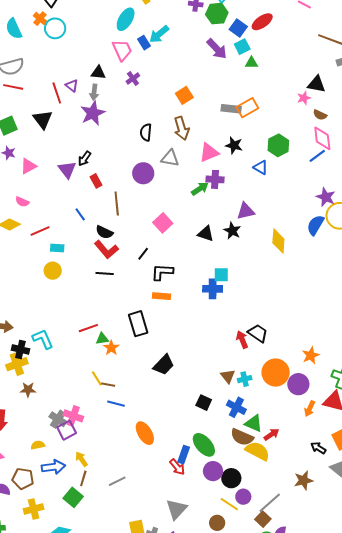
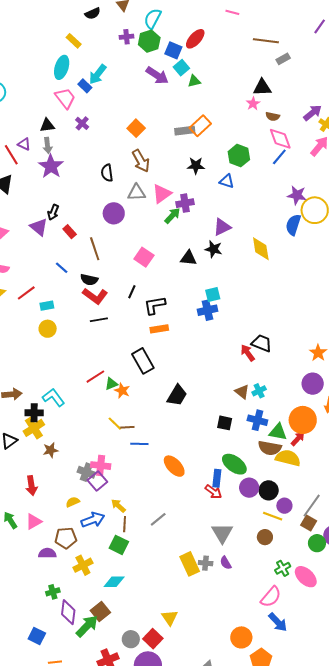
pink triangle: (209, 153) -> (162, 194), moved
orange circle: (276, 373) -> (303, 420), moved

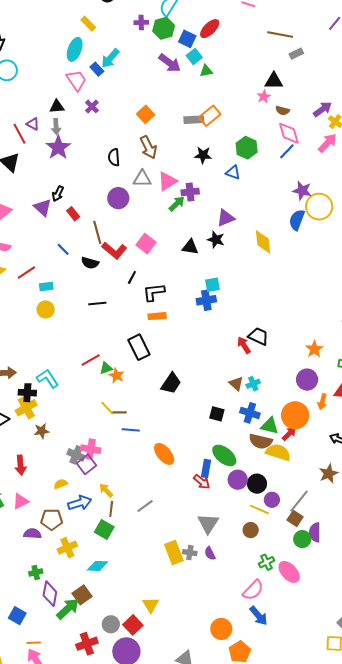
red L-shape: (95, 296) -> (114, 250), moved

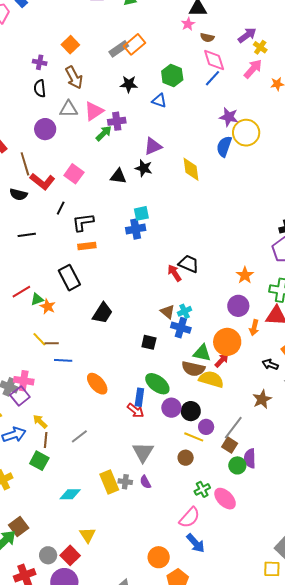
purple cross: (92, 106) -> (40, 62), moved, turned -32
gray rectangle: (194, 120) -> (119, 49), turned -30
blue cross: (250, 413) -> (181, 328), moved
cyan diamond: (97, 566) -> (70, 494), moved

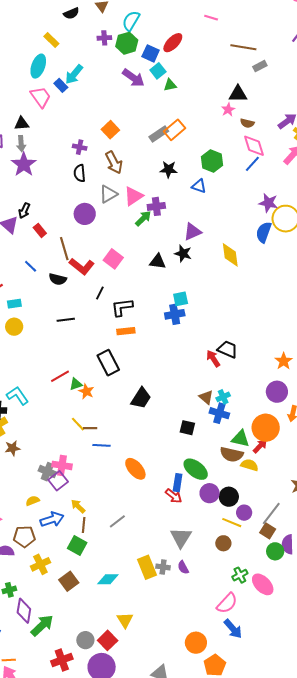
gray triangle: (69, 109) -> (108, 194), turned -30
yellow semicircle: (211, 379) -> (249, 465), size x0.7
brown square: (19, 527) -> (69, 581), moved

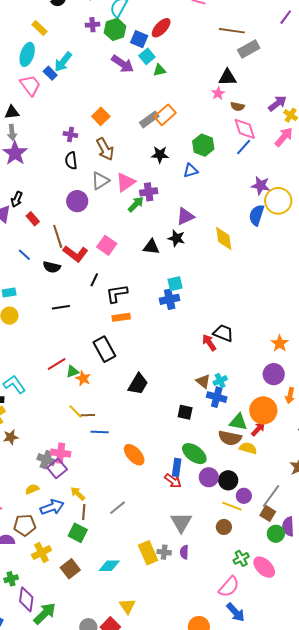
gray rectangle: (260, 66) -> (249, 49), size x1.5
blue triangle: (199, 186) -> (191, 171), turned -35
purple semicircle: (183, 567) -> (184, 552), turned 32

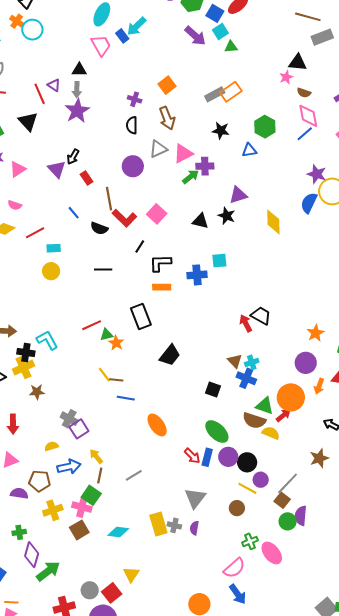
blue cross: (170, 299) -> (197, 275), moved
pink cross: (61, 453) -> (82, 507), moved
blue rectangle: (177, 467) -> (207, 457), moved

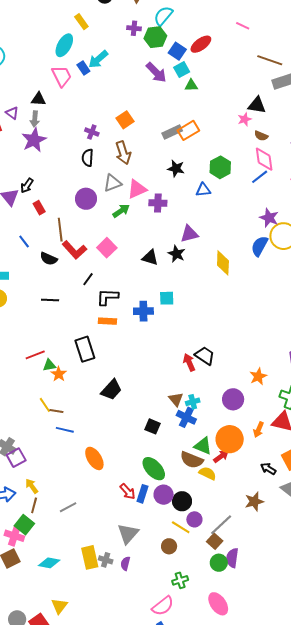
green arrow: (191, 177) -> (121, 211), moved
purple circle: (306, 363) -> (233, 399), moved
pink ellipse: (272, 553) -> (218, 604), moved

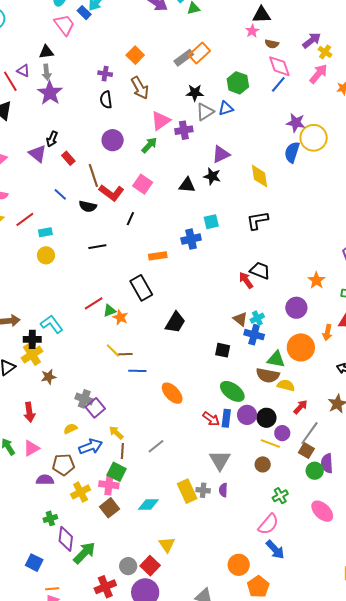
gray triangle: (112, 183) -> (205, 112), moved
black L-shape: (108, 297) -> (257, 221), moved
red arrow: (221, 456) -> (300, 407), moved

